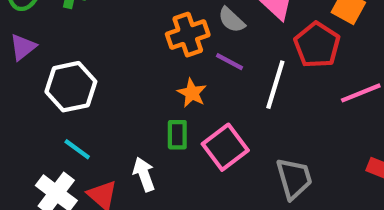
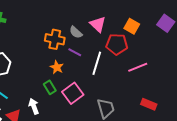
orange cross: (188, 35) -> (55, 39), turned 30
red pentagon: (317, 45) -> (117, 44), turned -30
green rectangle: (177, 135) -> (50, 87), turned -32

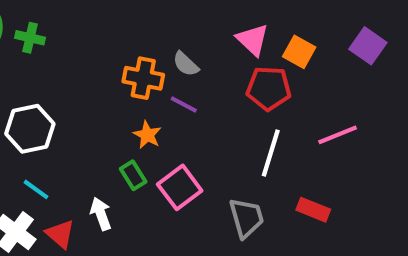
pink triangle: (98, 24) -> (253, 40), moved
white line: (97, 63) -> (271, 153), moved
pink line: (138, 67) -> (338, 135), moved
red rectangle: (149, 104) -> (313, 210), moved

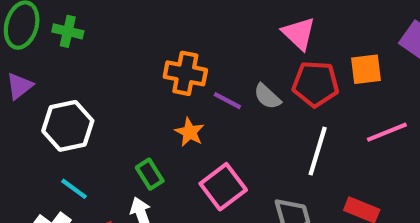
orange square: (299, 52) -> (366, 69), moved, turned -36
gray semicircle: (186, 64) -> (267, 96), moved
green rectangle: (133, 175) -> (150, 174), moved

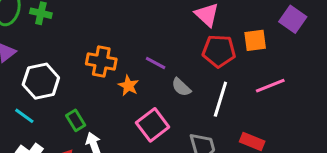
orange cross: (185, 73) -> (101, 62), moved
gray semicircle: (267, 96) -> (181, 87), moved
green rectangle: (150, 174) -> (76, 120), moved
cyan line: (74, 189) -> (24, 116), moved

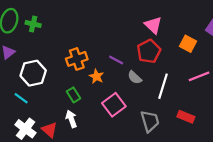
orange square: (255, 40) -> (188, 44), turned 35
red pentagon: (219, 51) -> (149, 51), moved, turned -30
orange cross: (101, 62) -> (77, 59), turned -30
green rectangle: (76, 120) -> (74, 95), moved

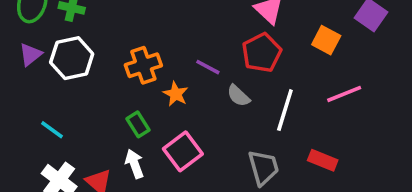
white hexagon: (33, 73) -> (72, 58), moved
pink square: (114, 105) -> (183, 151), moved

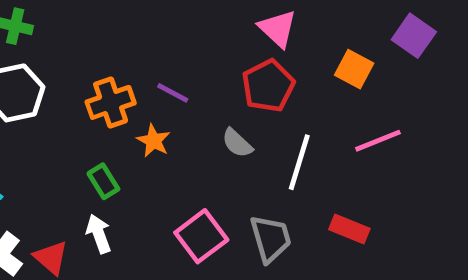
purple line: (208, 67) -> (173, 93), moved
pink square: (183, 151) -> (201, 236), moved

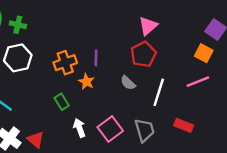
pink triangle: (278, 28) -> (148, 26), turned 36
orange square: (354, 69) -> (204, 53), moved
purple line: (173, 93) -> (96, 58), turned 63
white arrow: (99, 234) -> (79, 128), moved

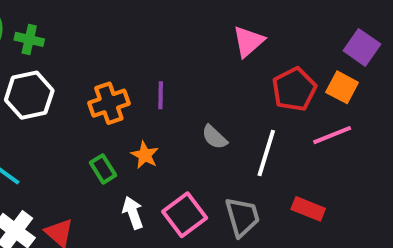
red pentagon: (143, 54) -> (294, 89), moved
orange star: (87, 82) -> (145, 155), moved

